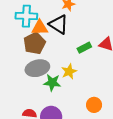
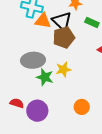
brown pentagon: (35, 43) -> (64, 37), moved
green rectangle: (84, 48) -> (92, 22), moved, turned 40

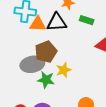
black triangle: (62, 21) -> (57, 22), turned -40
brown pentagon: (64, 37) -> (46, 52), moved

